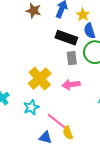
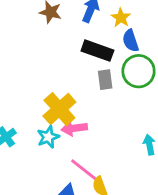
pink arrow: (71, 85) -> (74, 128), moved
cyan star: (31, 107) -> (48, 137), moved

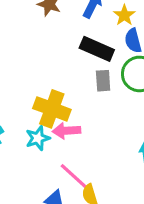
yellow cross: (59, 109) -> (52, 109), turned -32

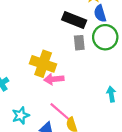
cyan star: (38, 138) -> (21, 115), moved

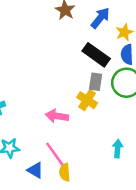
yellow cross: (43, 64) -> (87, 100), moved, size x0.7

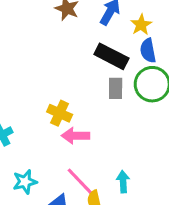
yellow cross: (87, 100) -> (60, 113), moved
cyan arrow: (118, 149) -> (123, 182), moved

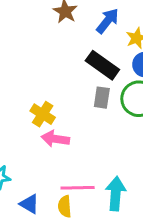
pink line: (80, 182) -> (78, 188), moved, turned -56
cyan arrow: (123, 182) -> (116, 194), moved, size x1.5

